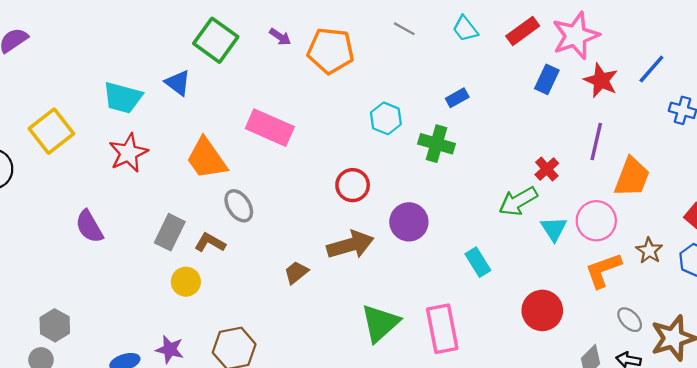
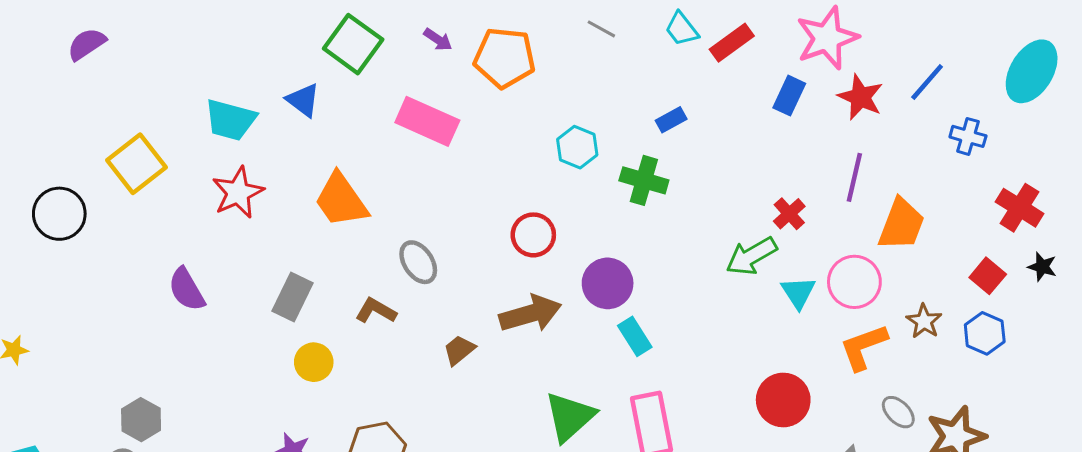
red rectangle: (523, 31) -> (732, 43), moved
pink rectangle: (270, 128) -> (427, 121), moved
gray ellipse: (239, 206) -> (418, 262), moved
brown L-shape: (210, 243) -> (376, 311), moved
cyan rectangle: (478, 262) -> (635, 336), moved

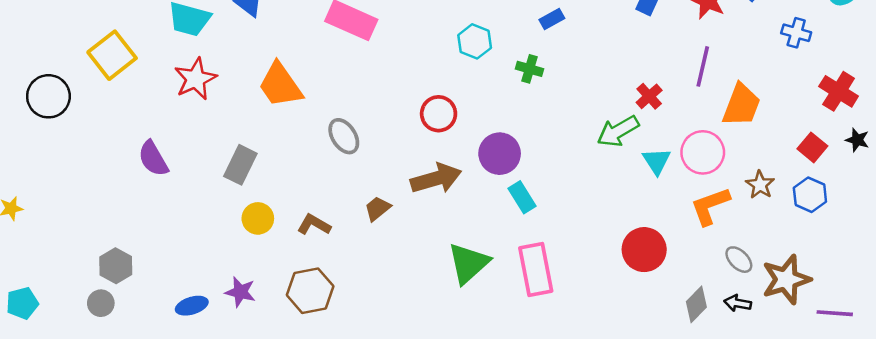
green cross: (644, 180) -> (529, 69), size x0.7
brown L-shape: (376, 311) -> (314, 225), moved

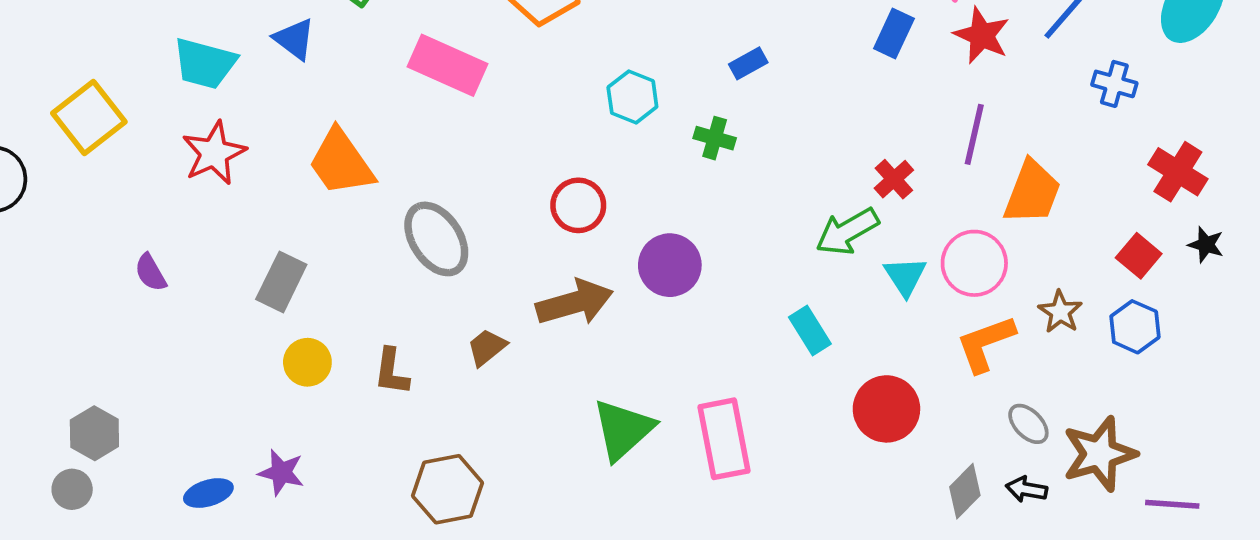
gray ellipse: (344, 136) -> (436, 239), size x1.4
purple semicircle: (153, 159) -> (151, 273), size x0.7
cyan rectangle: (522, 197) -> (810, 331), moved
brown L-shape: (314, 225) -> (391, 372), turned -112
brown hexagon: (310, 291) -> (448, 489), moved

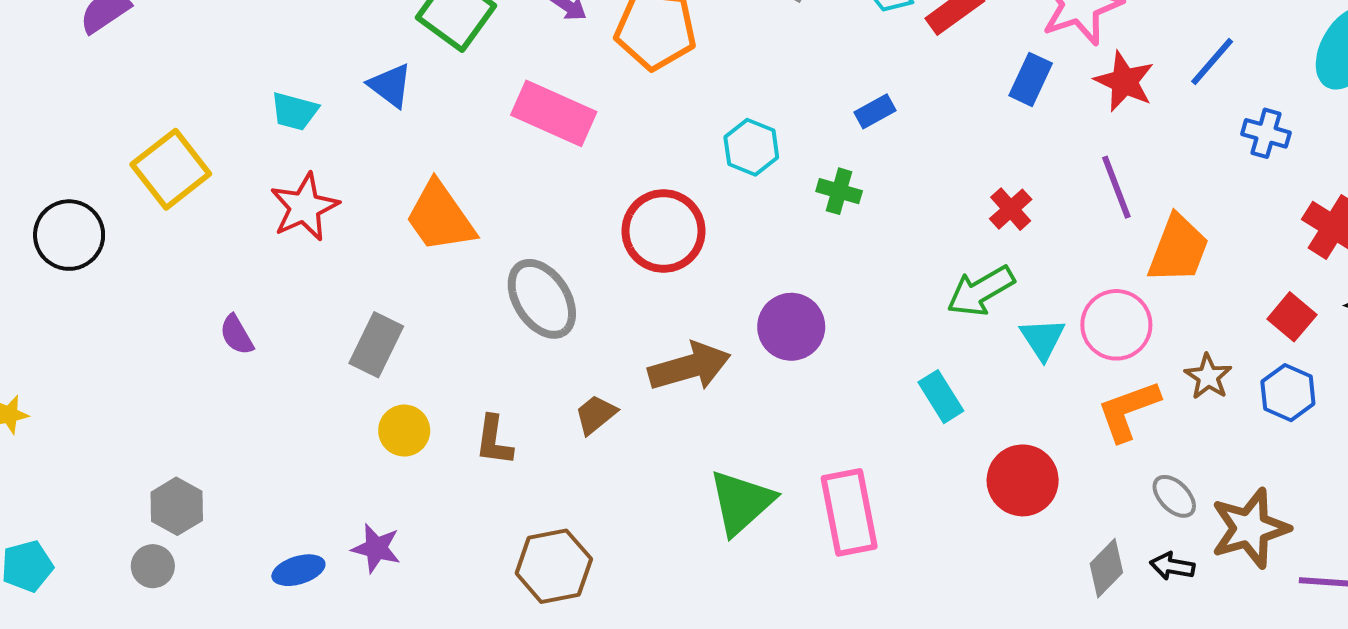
cyan trapezoid: (205, 63) -> (294, 111), size x0.7
purple line: (974, 134) -> (1116, 187), turned -34
red cross: (894, 179) -> (1011, 209), moved
red circle: (578, 205) -> (664, 231), moved, size x1.4

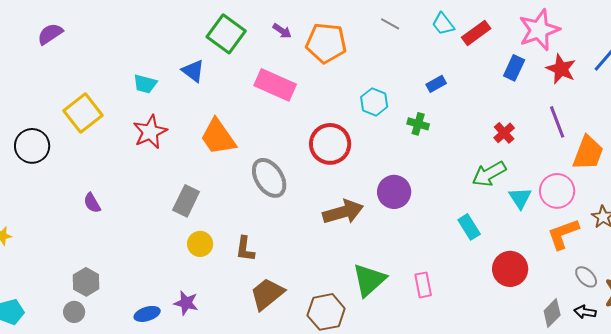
purple semicircle: (237, 335) -> (92, 203), moved
brown trapezoid: (596, 415) -> (267, 294), moved, size x1.6
pink rectangle: (849, 512) -> (423, 285), size x0.6
brown hexagon: (554, 566) -> (326, 312), moved

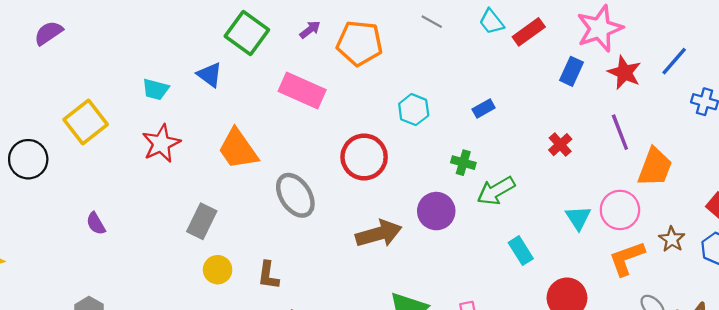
purple arrow: (282, 31) -> (310, 30), turned -72
blue rectangle: (436, 84) -> (484, 108), moved
green cross: (418, 124) -> (463, 163), moved
green arrow: (489, 174) -> (496, 191), moved

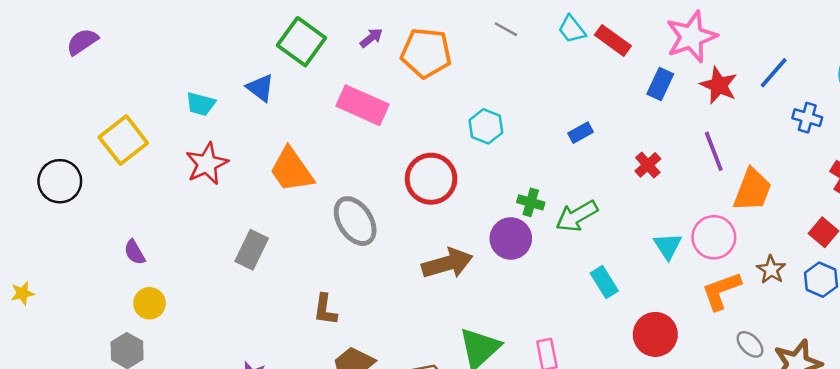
red rectangle: (529, 32) -> (613, 40), turned 72
blue rectangle: (484, 108) -> (581, 133), moved
green cross: (463, 163) -> (531, 202), moved
yellow circle: (218, 270) -> (149, 303), moved

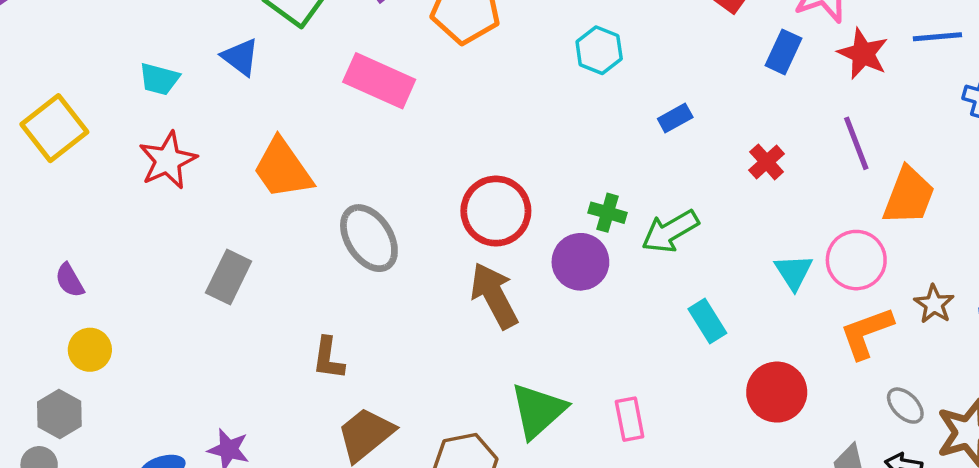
blue line: (774, 73) -> (937, 37), turned 44
cyan hexagon: (486, 126) -> (599, 50), moved
red circle: (431, 179) -> (496, 211), moved
brown arrow: (447, 263) -> (494, 296), turned -102

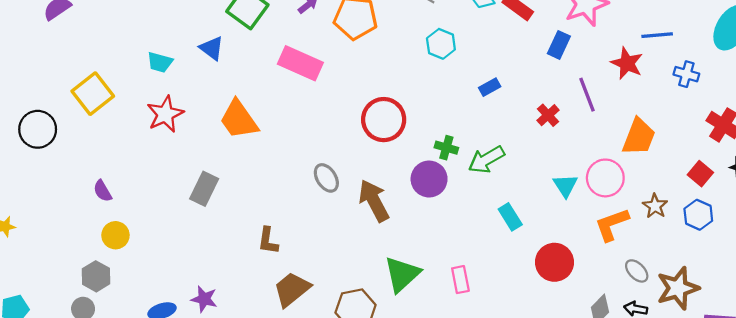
red star: (863, 54) -> (627, 63), moved
purple line: (856, 143) -> (587, 95), moved
red circle: (496, 211) -> (384, 120), moved
gray ellipse: (369, 238) -> (326, 178), moved, size x0.7

